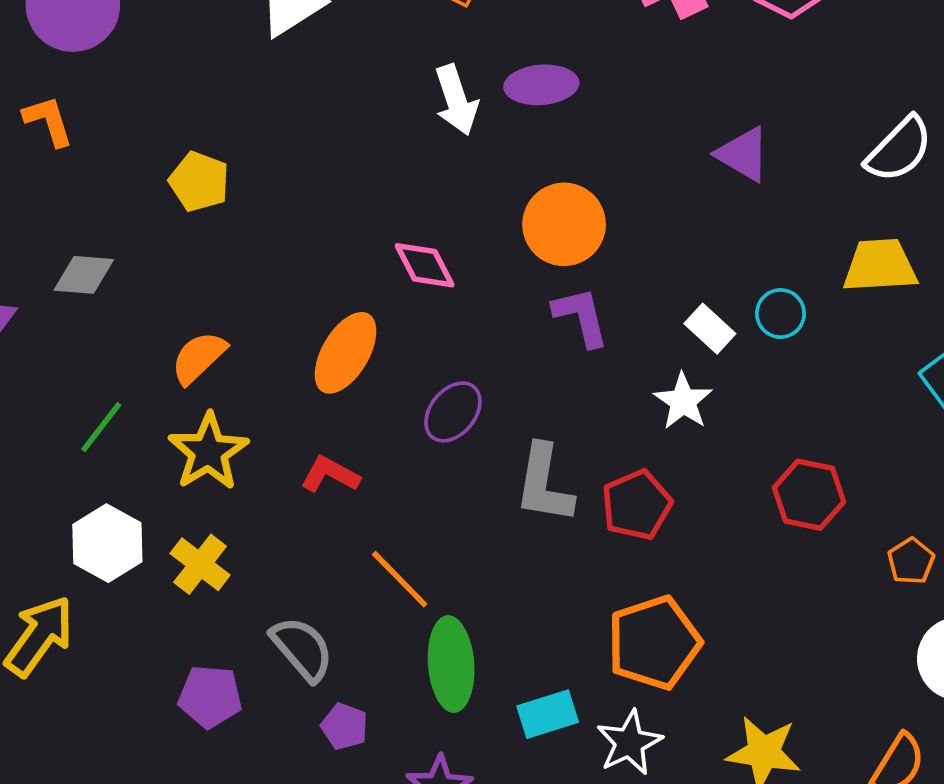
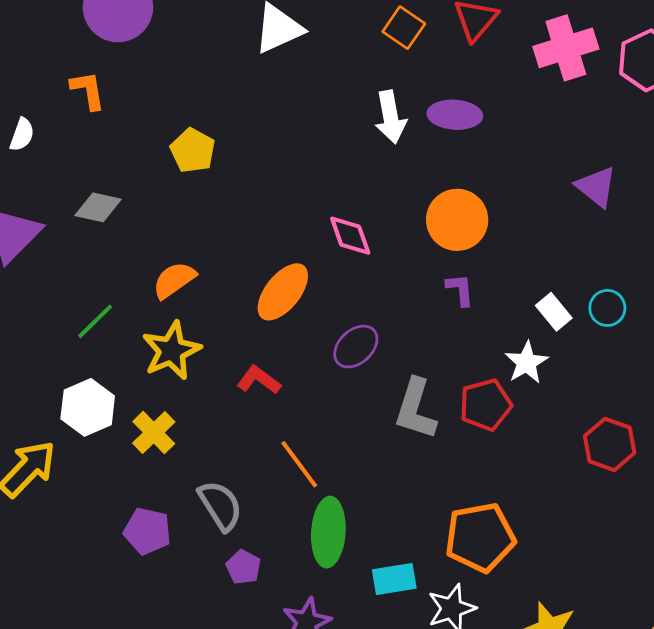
purple L-shape: (581, 317) -> (460, 290), size x0.7
red pentagon: (637, 505) -> (486, 405), moved

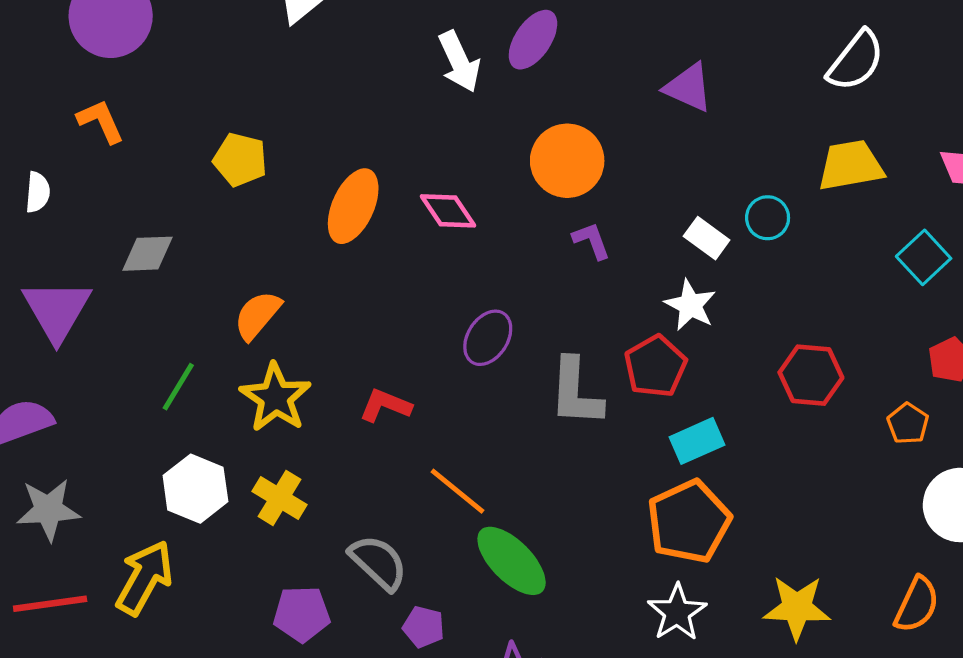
purple ellipse: (455, 115) -> (533, 40), turned -45
purple triangle: (596, 187) -> (688, 87), moved
orange ellipse: (283, 292) -> (353, 206), moved
green ellipse: (328, 532) -> (512, 561), turned -34
cyan rectangle: (394, 579) -> (697, 441), moved

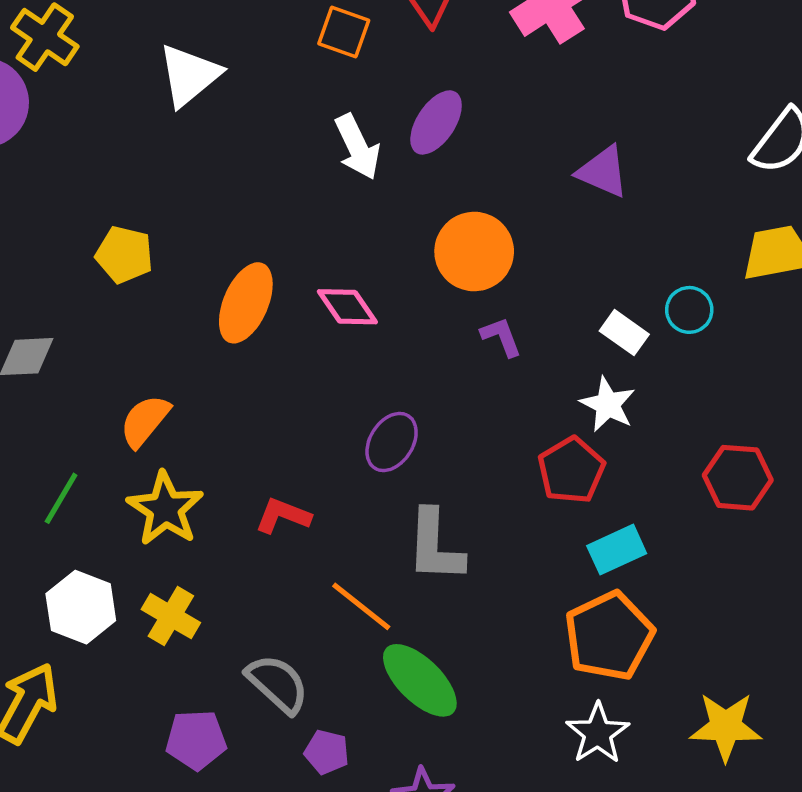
gray L-shape: (576, 392) -> (435, 546), moved

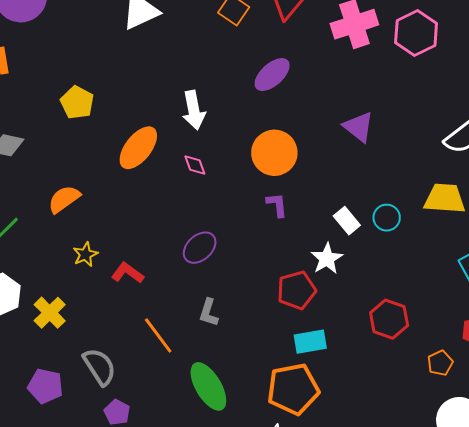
white arrow: (357, 147) -> (194, 110), moved
pink diamond: (347, 307) -> (195, 165), size x0.7
yellow star: (165, 509) -> (85, 254), moved, size x0.6
gray L-shape: (435, 546) -> (209, 313), size x0.6
green ellipse: (420, 680) -> (208, 386), moved

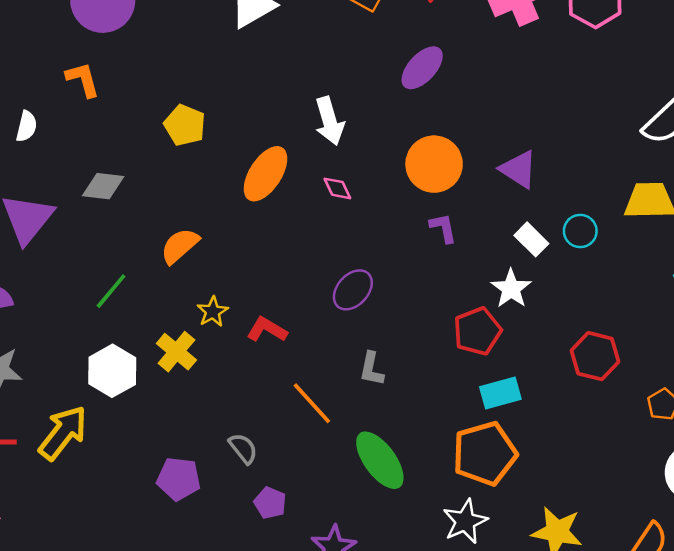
purple triangle: (359, 127) -> (519, 169), moved
yellow cross: (50, 313) -> (176, 352), moved
gray semicircle: (100, 367) -> (243, 448), size x0.7

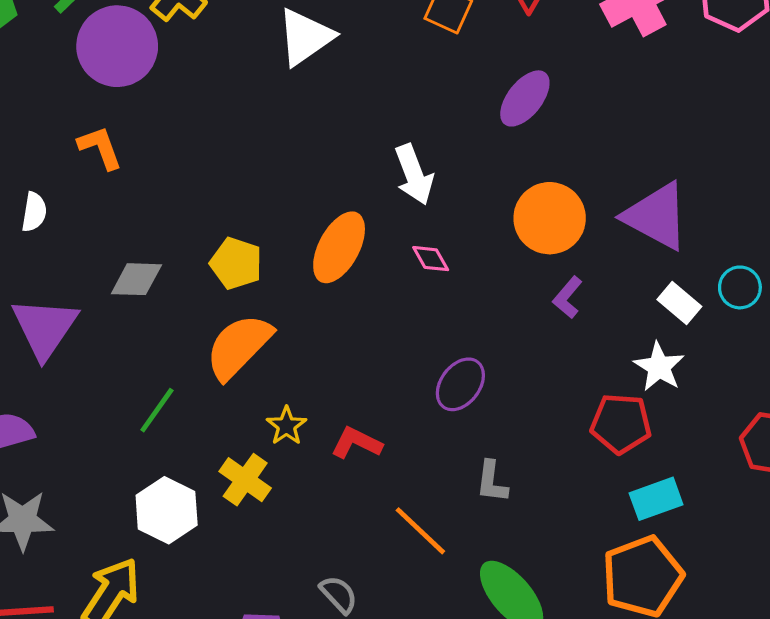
yellow pentagon: (185, 125) -> (236, 263), moved
purple triangle: (519, 169) -> (656, 216), size x1.4
purple L-shape: (443, 228) -> (568, 297), turned -124
orange semicircle: (180, 246) -> (239, 346), size x1.4
red pentagon: (477, 331) -> (621, 424), turned 30

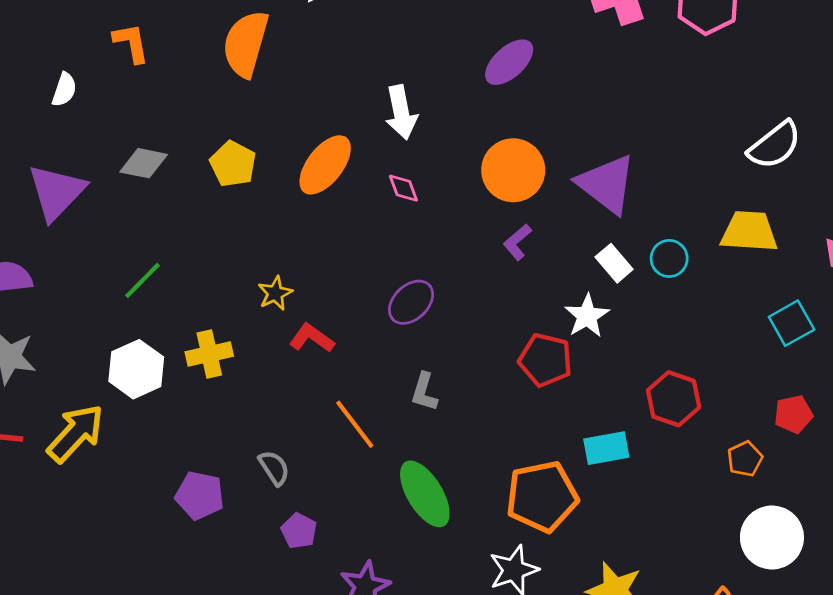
orange semicircle: (239, 346) -> (246, 44), moved, turned -38
yellow star: (286, 426) -> (275, 293), moved
yellow cross: (245, 480) -> (209, 354), turned 33
cyan rectangle: (656, 499) -> (606, 448), moved

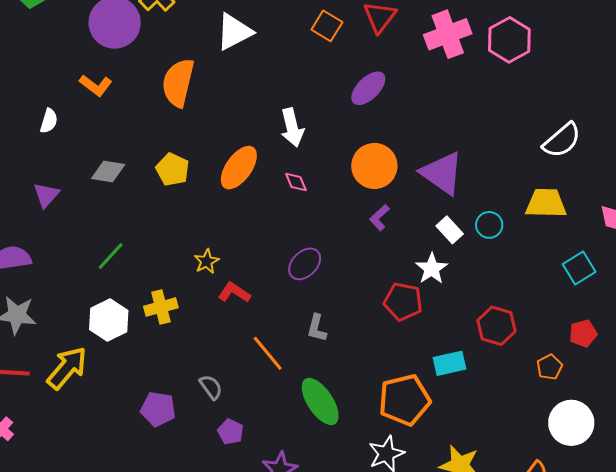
orange L-shape: (131, 43) -> (96, 85), turned 140
purple triangle: (56, 192) -> (46, 195), size x0.6

